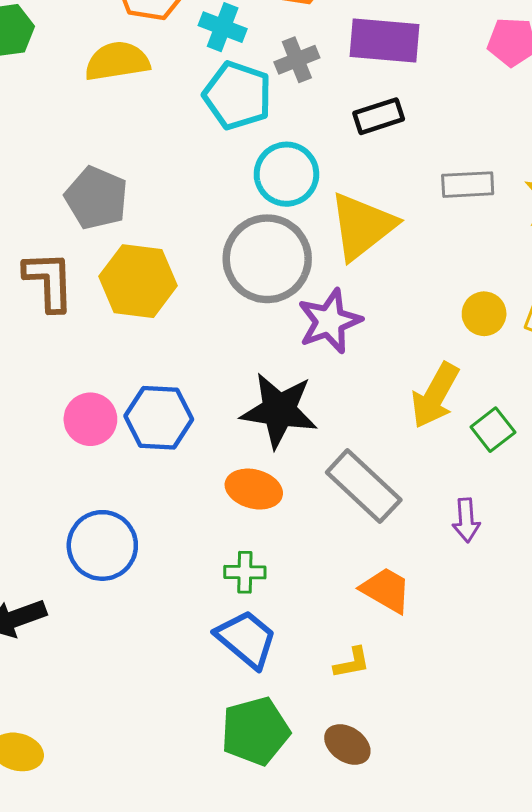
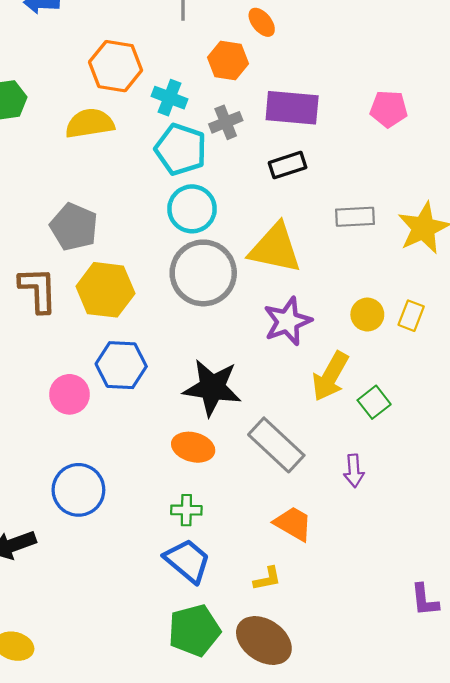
cyan circle: (286, 174) -> (192, 209), moved
yellow triangle: (362, 226) -> (275, 248), turned 50
purple star: (330, 321) -> (288, 321), moved
blue hexagon: (159, 418) -> (121, 365), moved
brown ellipse: (347, 744) -> (264, 640), size x1.6

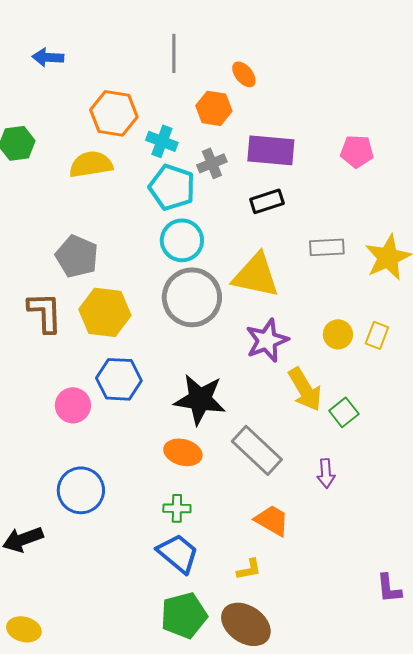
yellow arrow: (330, 376) -> (305, 389), turned -60

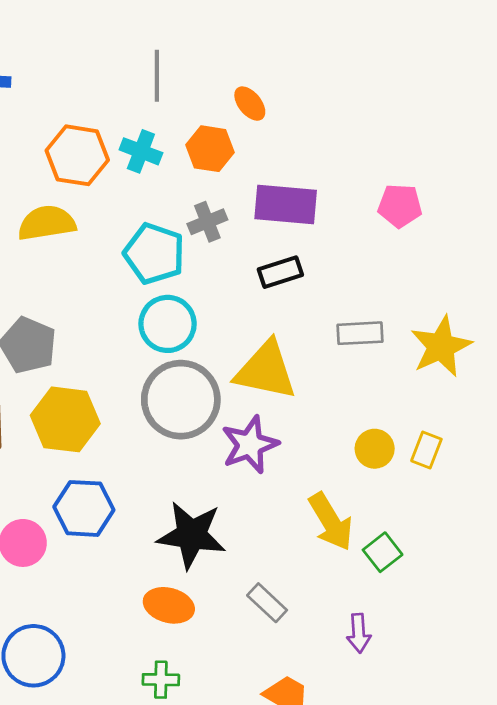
cyan cross: (162, 141) -> (141, 151), moved
purple star: (267, 340) -> (250, 445), moved
gray rectangle: (257, 450) -> (267, 603), size x0.6

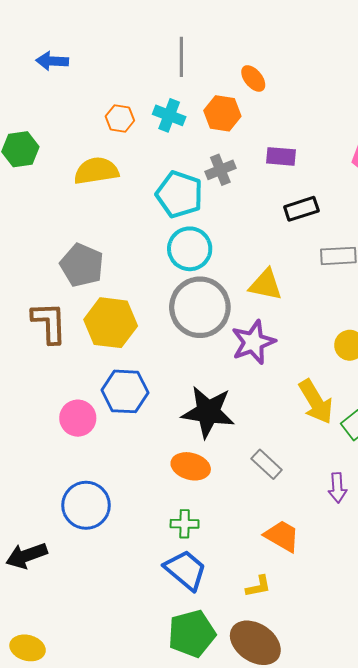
orange hexagon: (77, 155) -> (120, 118), size x0.6
purple rectangle: (286, 204) -> (281, 156), size x0.6
black rectangle: (280, 272) -> (301, 209), moved
yellow triangle: (266, 370) -> (266, 285), size x0.7

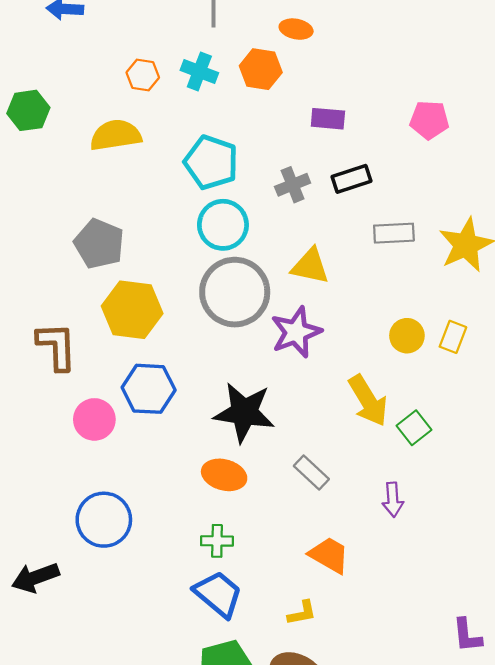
orange ellipse: (253, 78) -> (296, 29), turned -40
gray cross: (220, 170) -> (293, 185), moved
brown L-shape: (49, 323) -> (57, 346), moved

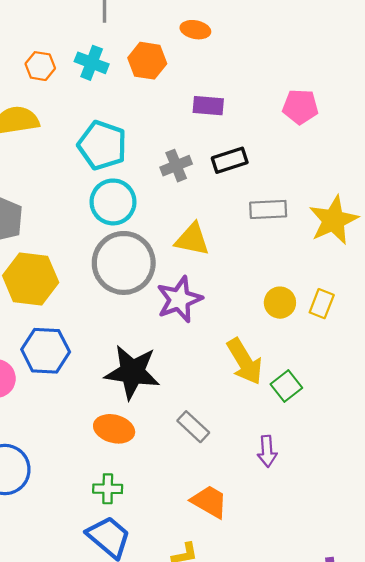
orange ellipse: (296, 29) -> (195, 30), moved

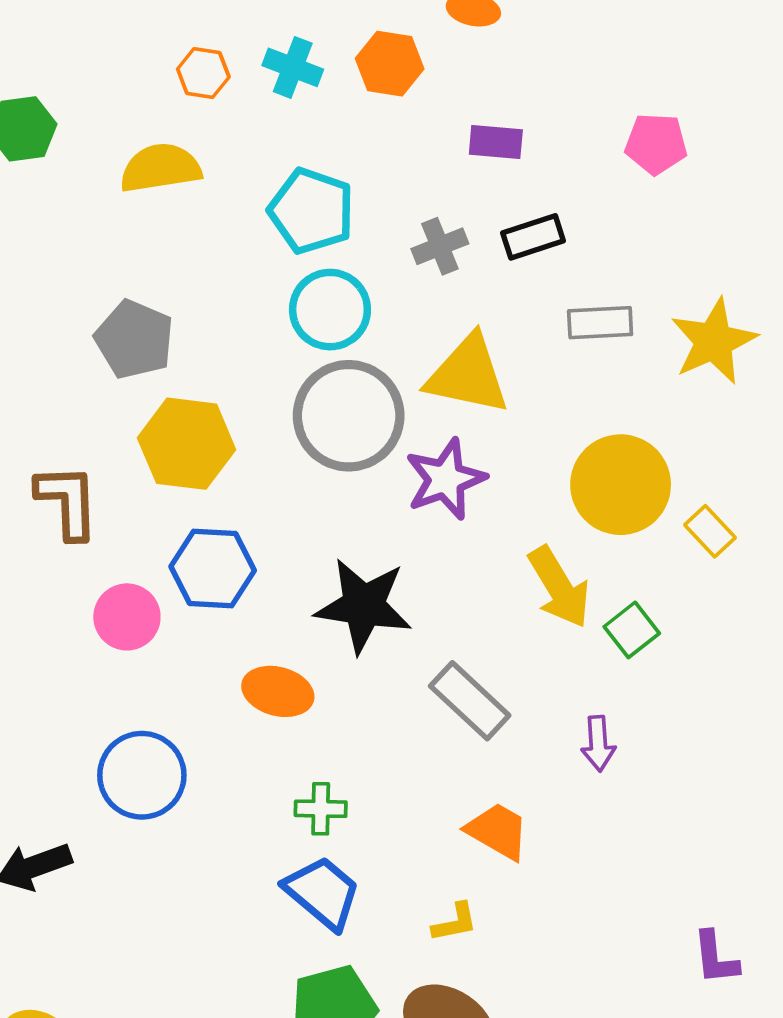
yellow triangle: (192, 239) -> (468, 375), size x1.4
yellow circle: (280, 303) -> (621, 485), size x1.8
yellow rectangle: (322, 304) -> (710, 531), moved, turned -64
gray rectangle: (193, 427) -> (470, 701), size x1.4
orange ellipse: (114, 429) -> (278, 691), moved

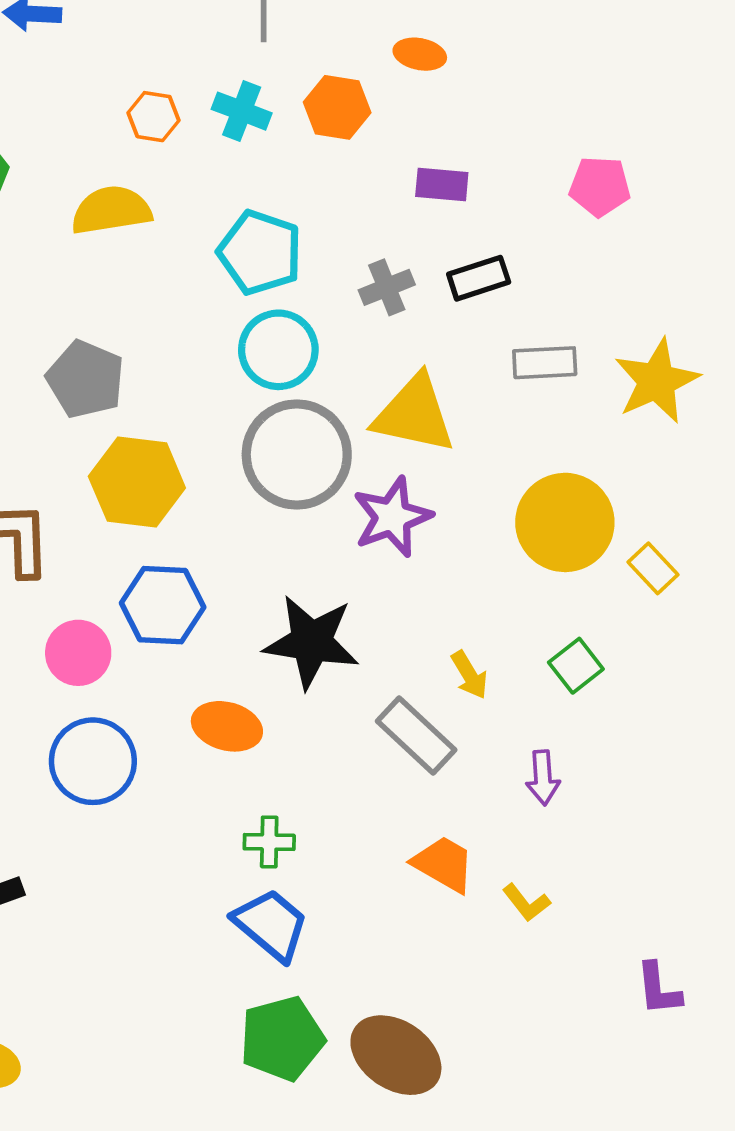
yellow arrow: (559, 587) -> (469, 675), moved, size x0.6
blue circle: (142, 775) -> (93, 761), moved
yellow L-shape: (455, 922) -> (526, 903), moved, turned 63

